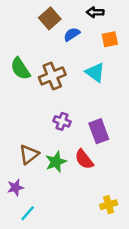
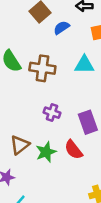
cyan triangle: (95, 72) -> (84, 65), turned -36
brown cross: (52, 76) -> (42, 68), turned 30

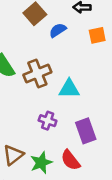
cyan triangle: (84, 65) -> (69, 89), moved
brown cross: (42, 68) -> (37, 74), turned -30

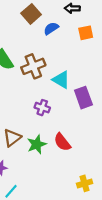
cyan triangle: (69, 89) -> (61, 80), turned 30
purple rectangle: (86, 131) -> (83, 98), moved

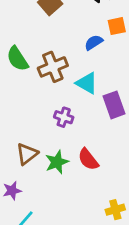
blue semicircle: (51, 28) -> (94, 42), moved

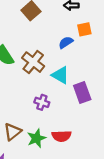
brown cross: (53, 67) -> (33, 62), turned -30
red semicircle: (88, 159) -> (61, 136), turned -54

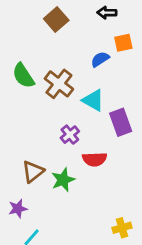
purple cross: (42, 102) -> (70, 135), turned 32
red semicircle: (61, 136) -> (95, 159), moved

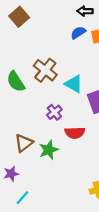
brown square: (56, 19) -> (19, 17), moved
blue semicircle: (100, 59) -> (78, 33), moved
green semicircle: (23, 76) -> (16, 82), moved

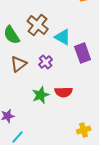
red semicircle: (75, 133) -> (64, 92), moved
brown triangle: (24, 143) -> (19, 64), moved

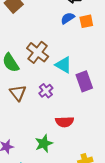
brown triangle: (19, 64) -> (18, 93), turned -30
green star: (41, 95) -> (44, 144), moved

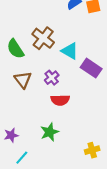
purple rectangle: (84, 81) -> (91, 68), turned -36
red semicircle: (65, 122) -> (60, 100), moved

